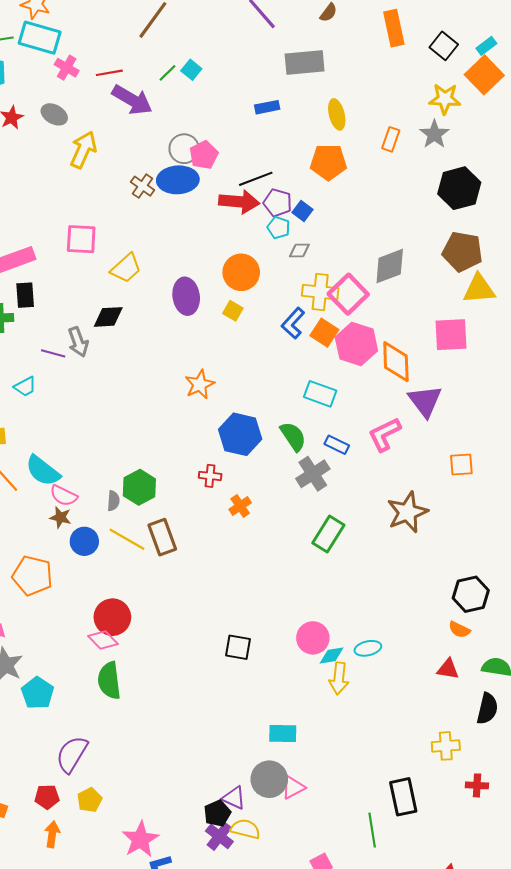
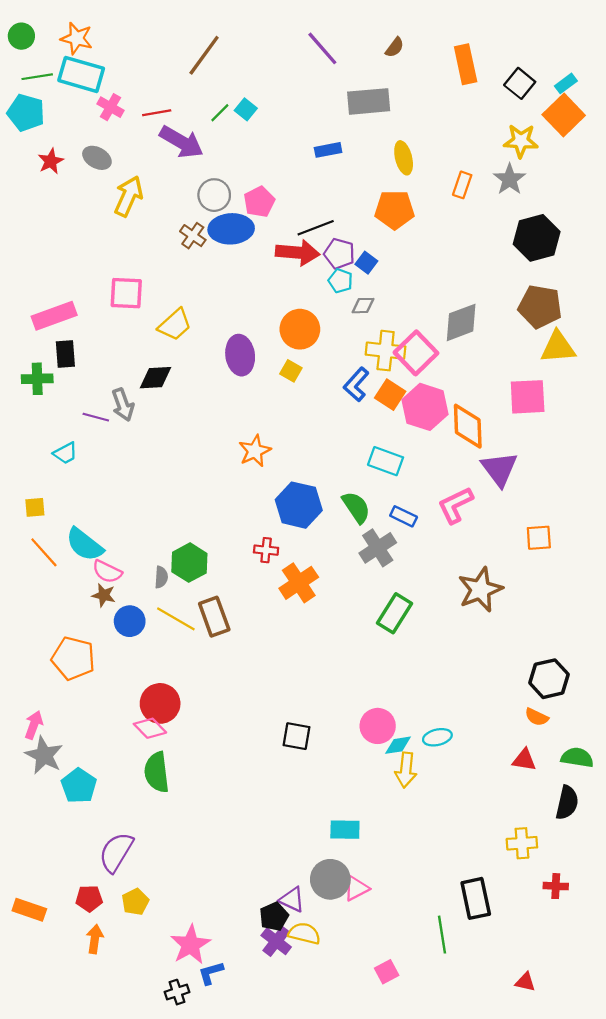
gray circle: (184, 149) -> (214, 195), moved
orange cross: (240, 506) -> (299, 583), size x1.6

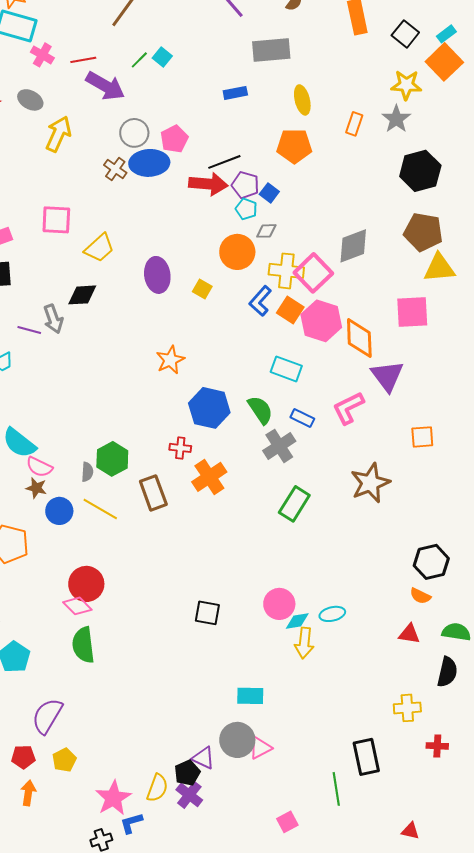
orange circle: (300, 329) -> (237, 252), moved
brown rectangle: (214, 617) -> (153, 493), moved
yellow semicircle: (304, 933) -> (157, 788), moved, turned 96

